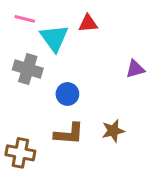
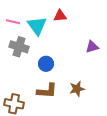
pink line: (25, 19) -> (13, 22), moved

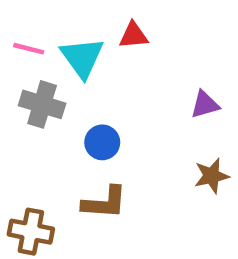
brown star: (77, 89) -> (212, 176), moved

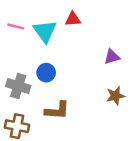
gray cross: (42, 104) -> (18, 86), moved
blue circle: (102, 142) -> (46, 73), moved

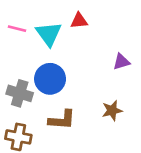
blue circle: (46, 73) -> (50, 79), size x1.5
brown star: (115, 96) -> (112, 111), moved

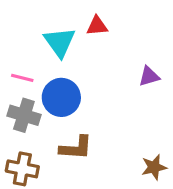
pink line: (17, 29) -> (22, 78), moved
brown star: (112, 111) -> (154, 167), moved

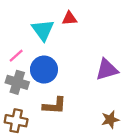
purple triangle: (149, 76) -> (107, 70), moved, size x1.5
pink line: (22, 78) -> (16, 56), turned -56

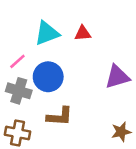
red triangle: (70, 18) -> (83, 33), moved
cyan triangle: (43, 30) -> (47, 33), turned 45

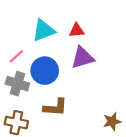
purple triangle: (117, 77) -> (83, 58), moved

